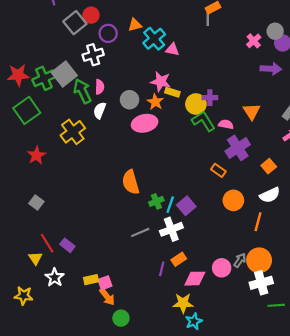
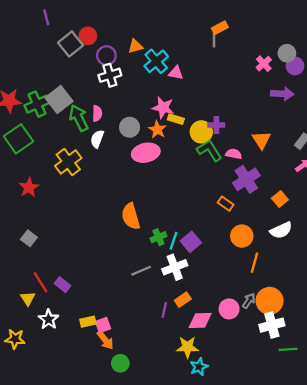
white cross: (93, 55) -> (110, 75), moved
orange line: (258, 222) -> (255, 263), moved

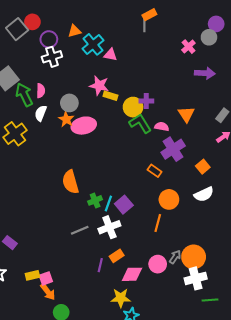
purple circle: (295, 66) -> (216, 24), moved
orange star: (157, 130) -> (66, 119), moved
orange line: (255, 263) -> (158, 223), moved

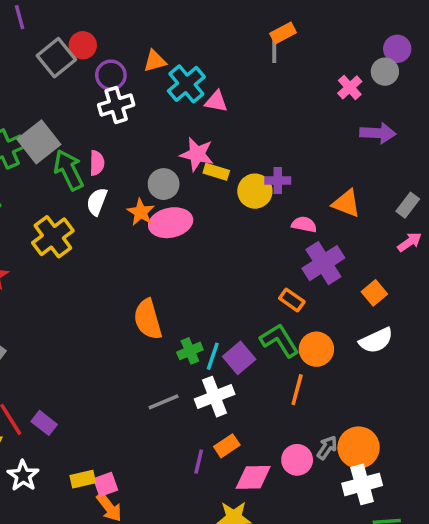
gray circle: (69, 103) -> (164, 184), moved
orange triangle: (186, 114) -> (346, 203), turned -36
green L-shape: (140, 123) -> (280, 340), moved

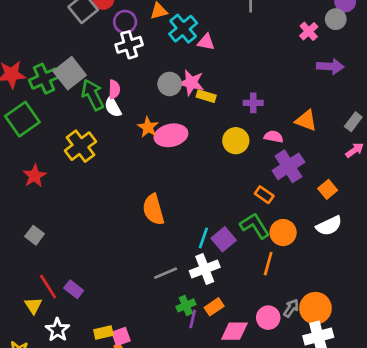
gray circle: (164, 184) -> (170, 84), moved
yellow circle: (255, 191) -> (236, 141), moved
white semicircle: (97, 202) -> (113, 107), moved, turned -50
green cross: (190, 351) -> (186, 305), moved

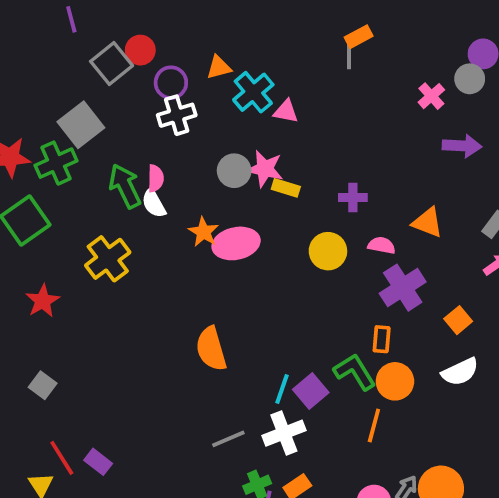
gray square: (70, 73) -> (81, 125), moved
orange rectangle: (264, 195) -> (382, 339), moved, turned 60

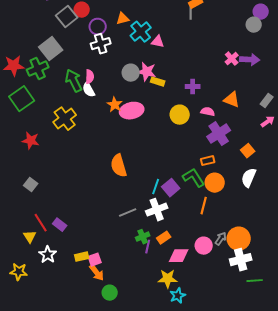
pink cross: (431, 96) -> (232, 59), moved
red star: (43, 301) -> (31, 141), turned -30
orange rectangle: (382, 339) -> (208, 161), turned 72
white semicircle: (460, 372) -> (249, 178), turned 138

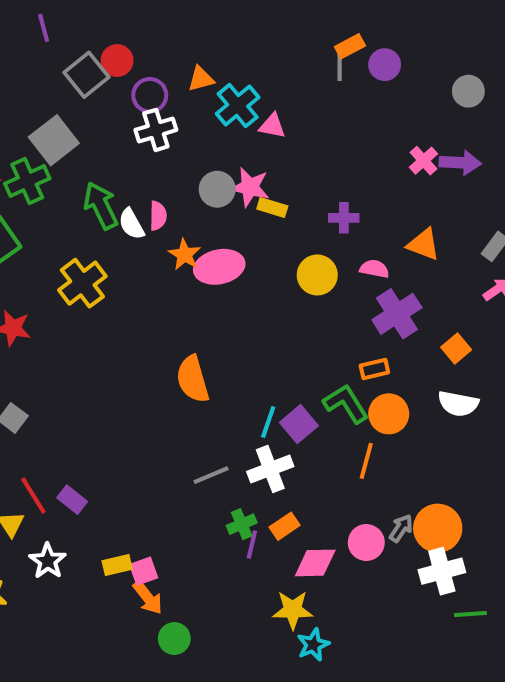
purple circle: (261, 12) -> (385, 65), moved
pink semicircle: (90, 77) -> (158, 216), moved
white semicircle: (249, 178) -> (458, 404), turned -102

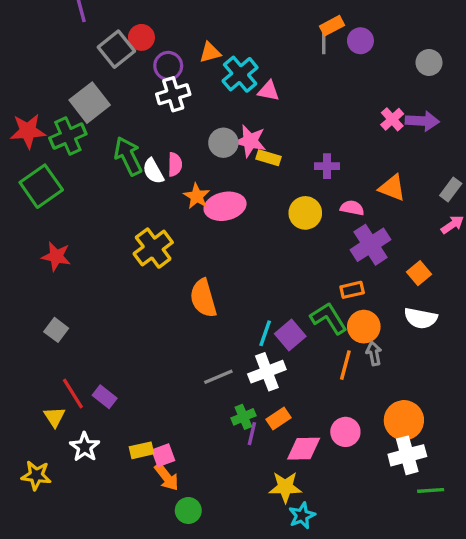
yellow cross: (82, 283) -> (153, 248), moved
gray arrow: (401, 528) -> (374, 353), moved, turned -45

